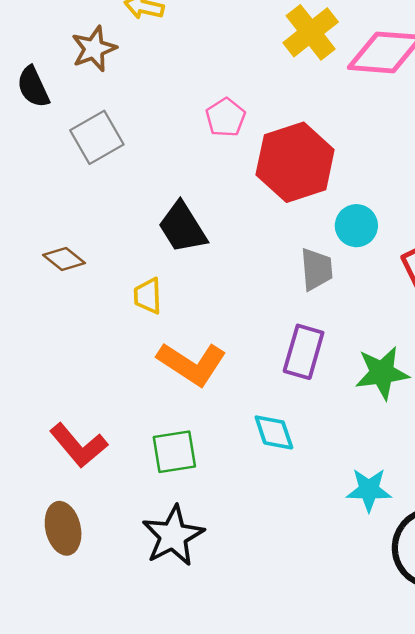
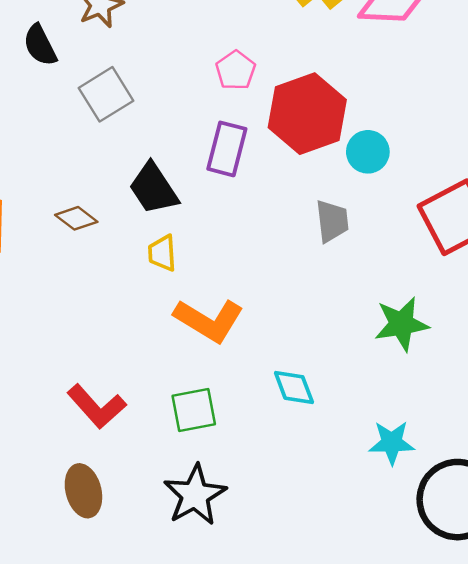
cyan circle: (356, 226) -> (368, 152), moved
black trapezoid: (183, 227) -> (154, 188), moved
purple rectangle: (304, 352) -> (227, 149), moved

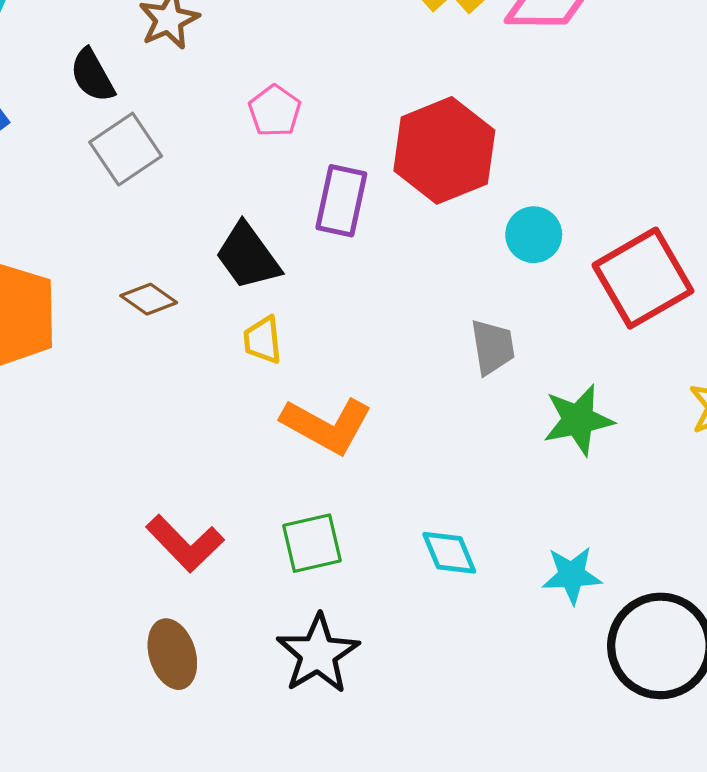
pink pentagon: (236, 70) -> (275, 111), moved
gray square: (106, 94) -> (126, 149), moved
cyan circle: (368, 152) -> (534, 235), moved
gray trapezoid: (332, 221) -> (493, 347), moved
cyan diamond: (294, 388) -> (449, 553), moved

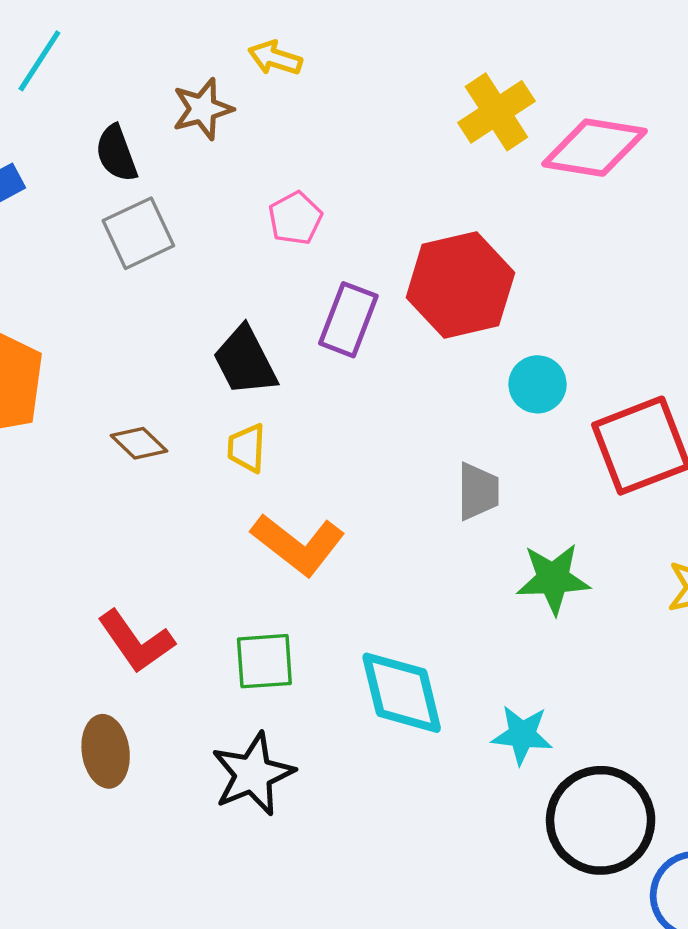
brown diamond: (149, 299) -> (139, 443), moved
cyan diamond: (449, 553) -> (402, 693), size x1.6

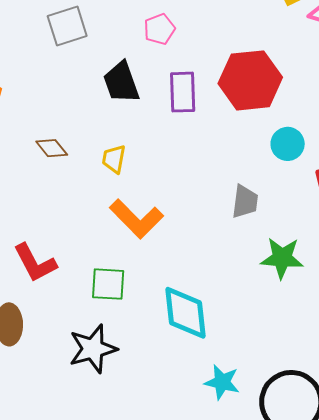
purple rectangle: (348, 320) -> (183, 92), turned -30
black trapezoid: (245, 361) -> (121, 82), moved
cyan star: (522, 735) -> (222, 382), moved

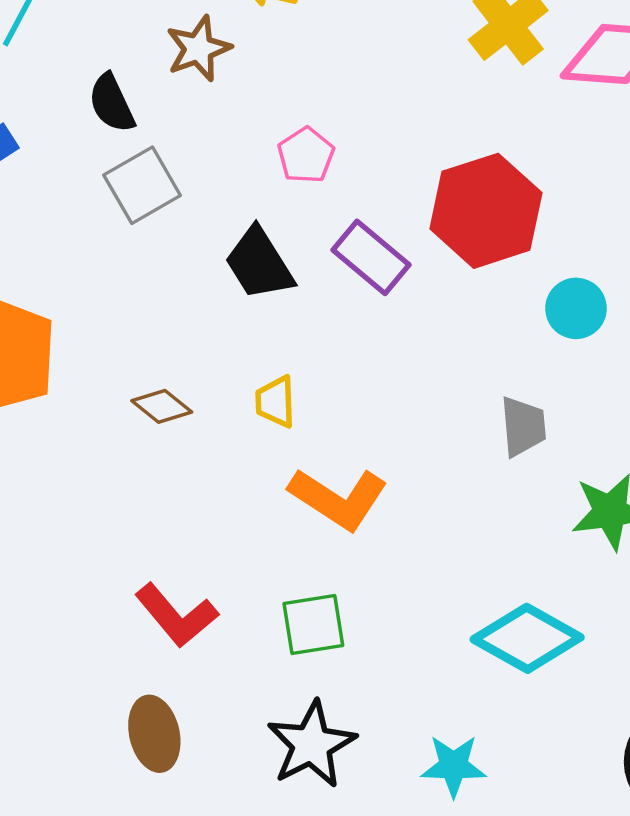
purple rectangle: (183, 92) -> (371, 257), turned -36
cyan diamond: (185, 313) -> (527, 638), moved, turned -42
cyan star: (222, 382) -> (454, 766), moved

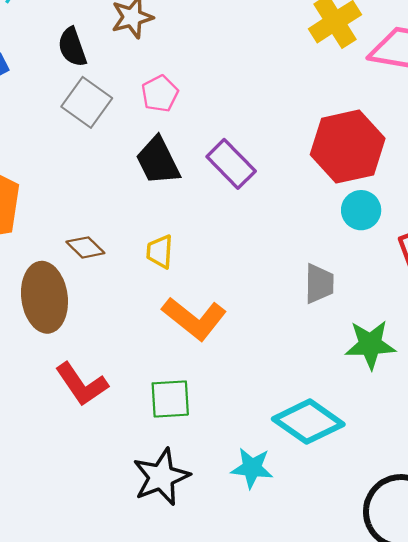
pink pentagon: (306, 155) -> (160, 94), moved
gray square: (142, 185) -> (87, 102), turned -30
red hexagon: (486, 211) -> (348, 147), moved
brown ellipse: (154, 734) -> (44, 297), moved, size x1.4
cyan star: (454, 766) -> (252, 468), moved

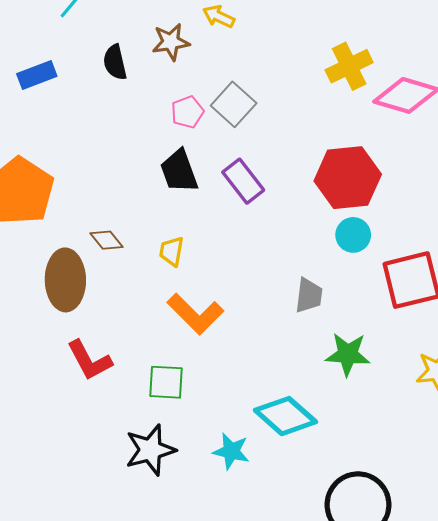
gray square: (87, 102) -> (234, 104), moved

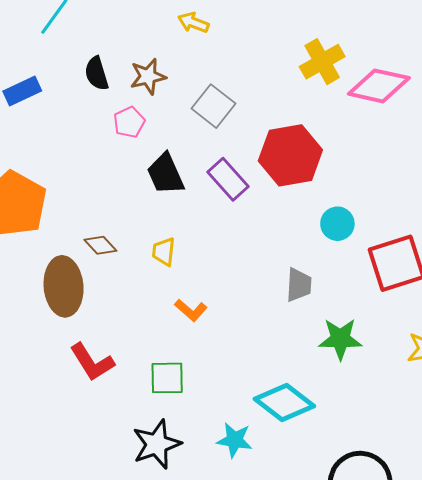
brown star: (171, 42) -> (148, 76), moved
pink pentagon: (187, 112) -> (129, 122), moved
red hexagon: (348, 178) -> (290, 155), moved
orange L-shape: (195, 314) -> (191, 310), size x0.6

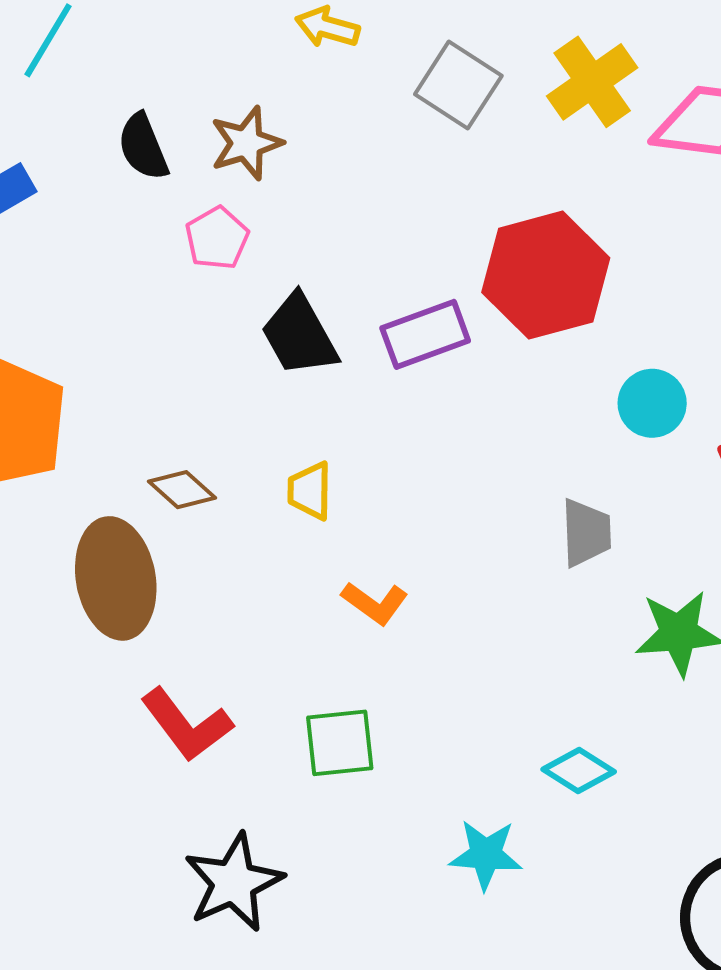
gray square: (213, 106) -> (458, 85), moved
purple rectangle: (228, 179) -> (425, 334), turned -63
cyan diamond: (284, 402) -> (579, 770), size x0.6
black star: (157, 444) -> (234, 883), moved

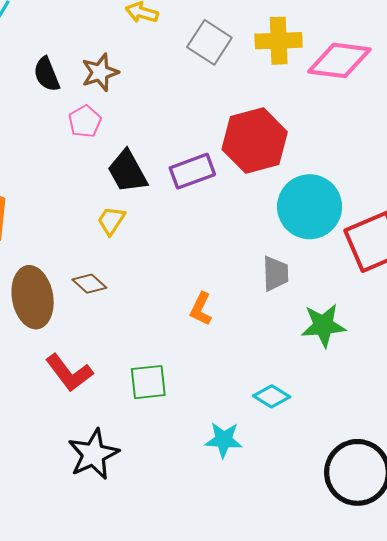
yellow cross: (592, 82) -> (279, 41), turned 33
cyan circle: (652, 403) -> (310, 207), size x1.8
brown diamond: (182, 490) -> (89, 284), moved
yellow trapezoid: (310, 491) -> (111, 221), moved, turned 32
orange L-shape: (375, 603) -> (201, 309), moved, turned 80

